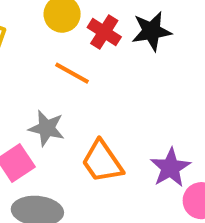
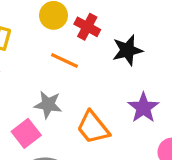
black star: (151, 31) -> (127, 50), moved
purple star: (170, 168) -> (143, 108), moved

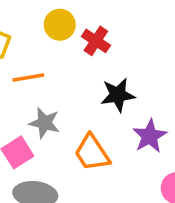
black star: (127, 50) -> (118, 95), moved
orange line: (65, 61) -> (28, 78), moved, turned -40

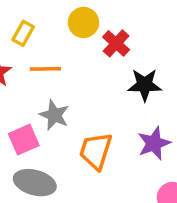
black star: (118, 95) -> (145, 85), moved
orange trapezoid: (92, 153) -> (96, 151), turned 42

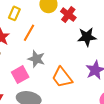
orange line: (45, 69) -> (29, 33), turned -54
orange trapezoid: (96, 151) -> (62, 77), turned -50

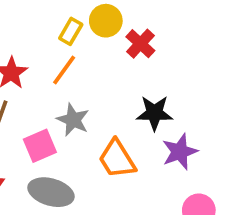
yellow rectangle: (14, 13) -> (71, 31), moved
black star: (87, 37) -> (154, 113), moved

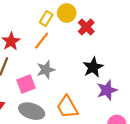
black star: (154, 113) -> (93, 67), turned -30
gray star: (73, 120) -> (46, 70), turned 30
orange trapezoid: (117, 159) -> (67, 107), moved

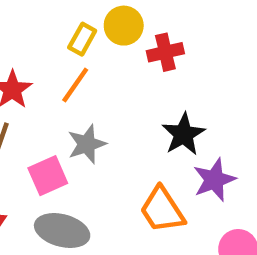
red cross: (86, 27) -> (165, 52), turned 35
orange trapezoid: (67, 107) -> (162, 210), moved

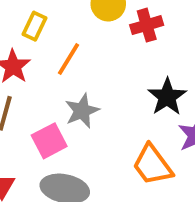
yellow rectangle: (82, 39) -> (35, 26), moved

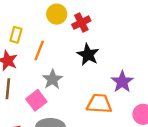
black star: (167, 97) -> (88, 55), moved
orange trapezoid: (152, 165) -> (99, 104), turned 140

